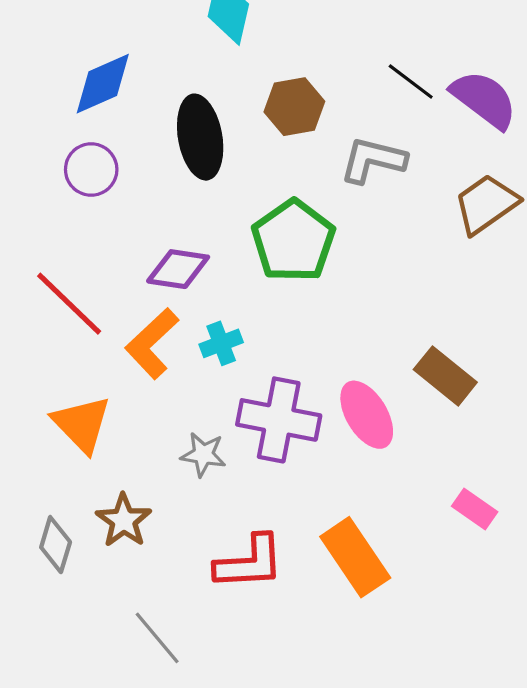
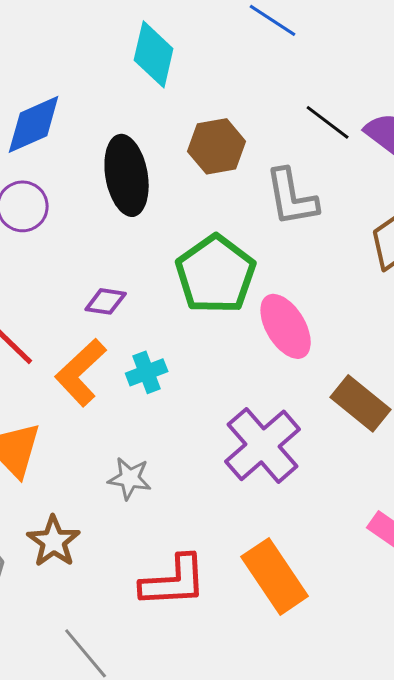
gray L-shape: (373, 160) -> (292, 197), turned -114
purple diamond: (178, 269) -> (106, 301), size x0.7
pink ellipse: (367, 415) -> (286, 326), moved
purple cross: (279, 420) -> (263, 445), moved, turned 38

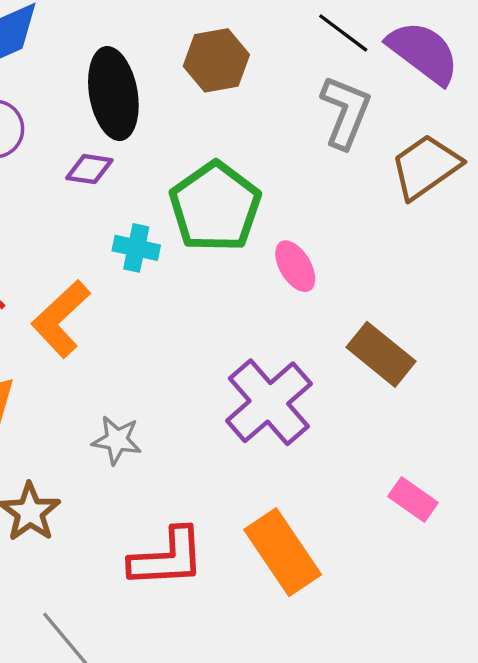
gray L-shape: (292, 197) -> (346, 112), moved, turned -148
purple diamond: (106, 301) -> (89, 169), moved
pink ellipse: (286, 326) -> (295, 266), size x0.7
cyan cross: (147, 372) -> (136, 248), moved, turned 33

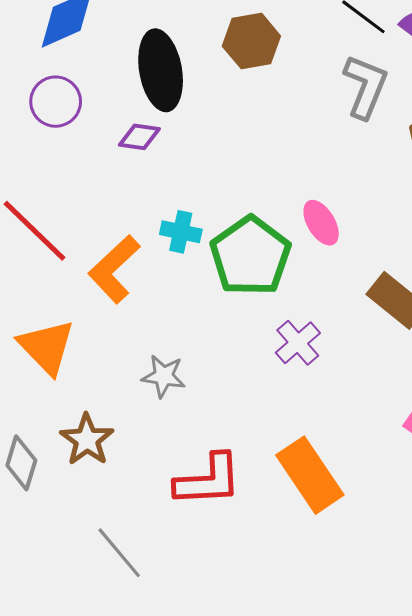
green pentagon: (215, 207) -> (250, 256), moved
cyan cross: (136, 248) -> (181, 232), moved
purple cross: (269, 402) -> (298, 343), size x0.6

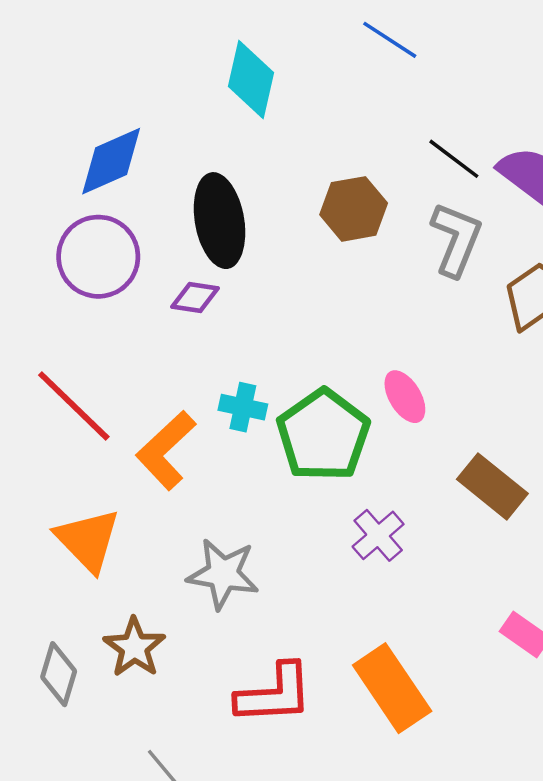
brown hexagon: (251, 41) -> (354, 209), moved
purple circle: (56, 102) -> (98, 257), size x1.4
gray star: (164, 376) -> (223, 574), size x1.4

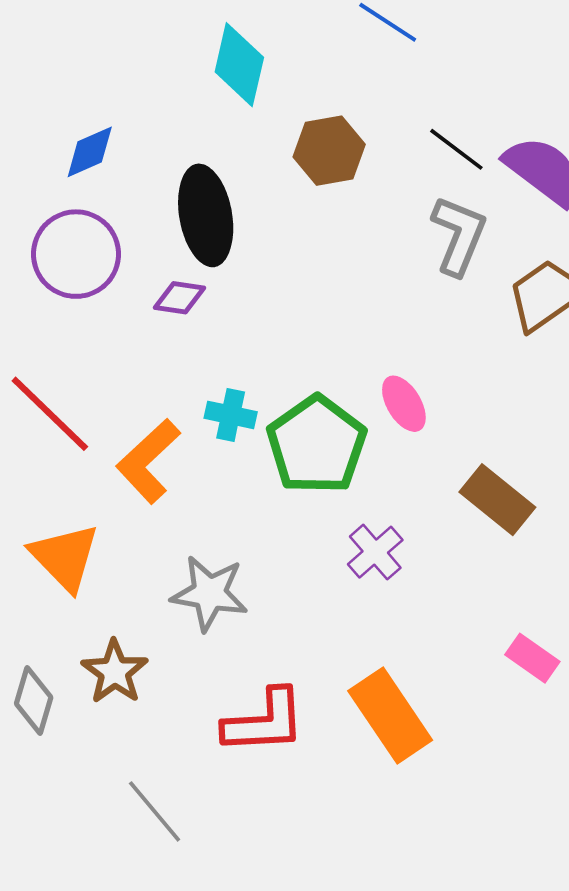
blue diamond: (111, 161) -> (90, 152), size x0.7
brown hexagon: (354, 209) -> (329, 151), moved

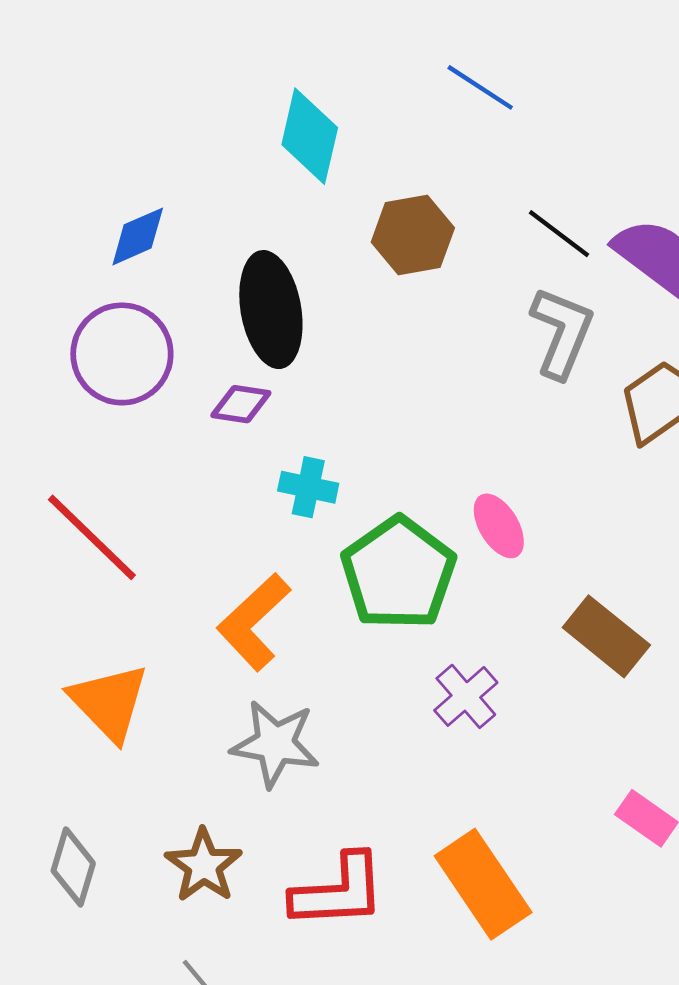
cyan cross: (231, 415) -> (308, 487), moved
orange L-shape: (148, 461) -> (254, 622), moved
brown star: (115, 672) -> (204, 866), moved

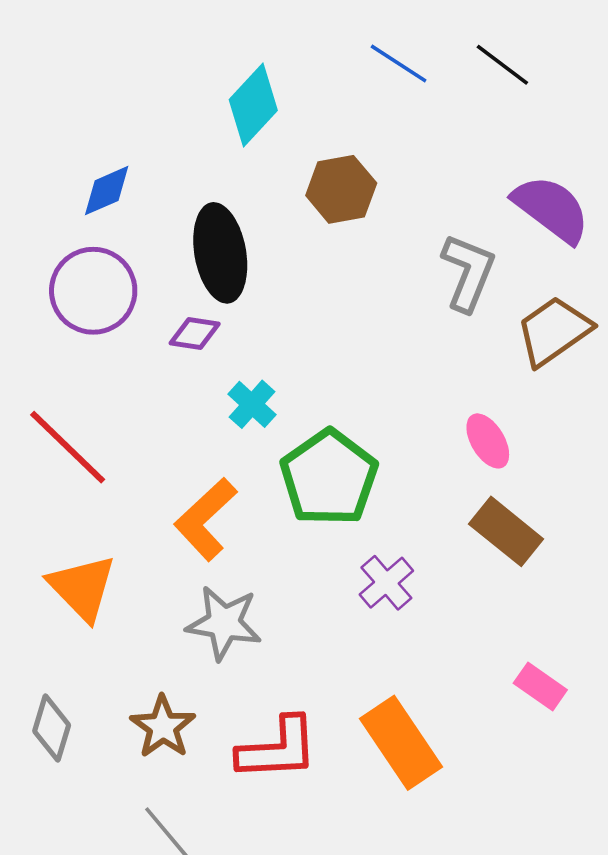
cyan diamond: (310, 136) -> (253, 105), turned 30
black line: (559, 234) -> (502, 65), moved
cyan cross: (308, 487) -> (252, 404), turned 30
pink ellipse: (499, 526) -> (488, 441), moved

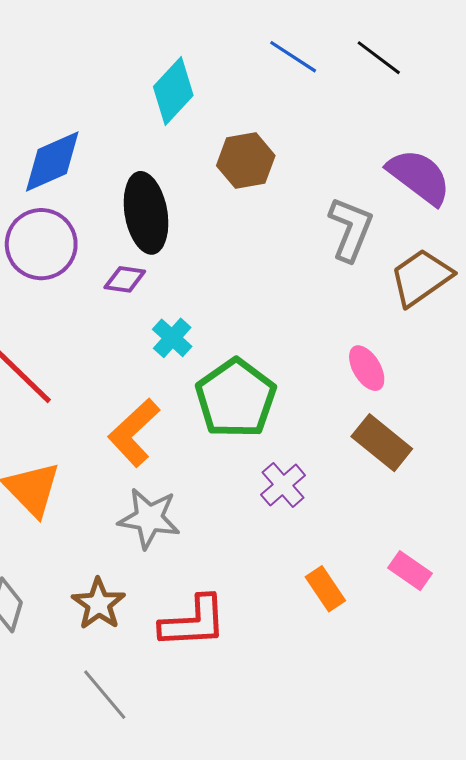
blue diamond: (107, 191) -> (52, 162), size x1.5
orange rectangle: (401, 743) -> (325, 589), moved, size x0.6

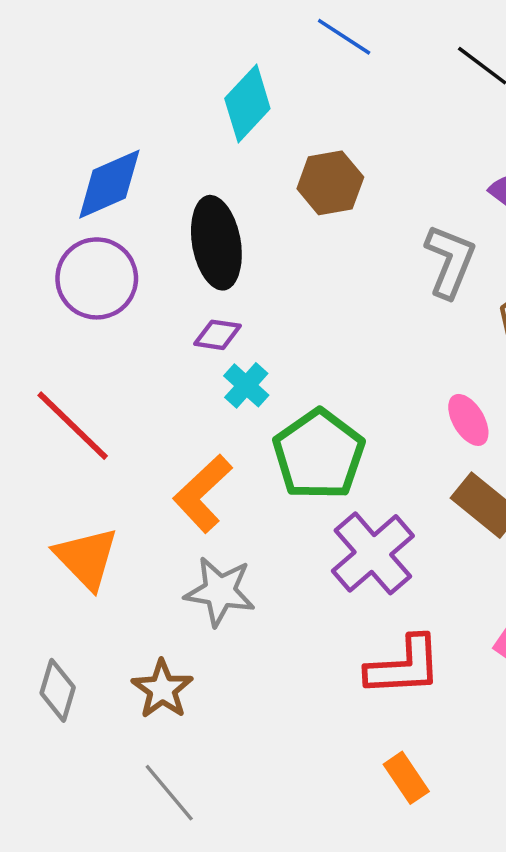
blue line: (293, 57) -> (344, 37), moved
purple diamond: (125, 279) -> (218, 335), moved
purple cross: (283, 485) -> (373, 553), size x1.6
orange rectangle: (325, 589) -> (406, 778), moved
red L-shape: (193, 622) -> (404, 666), moved

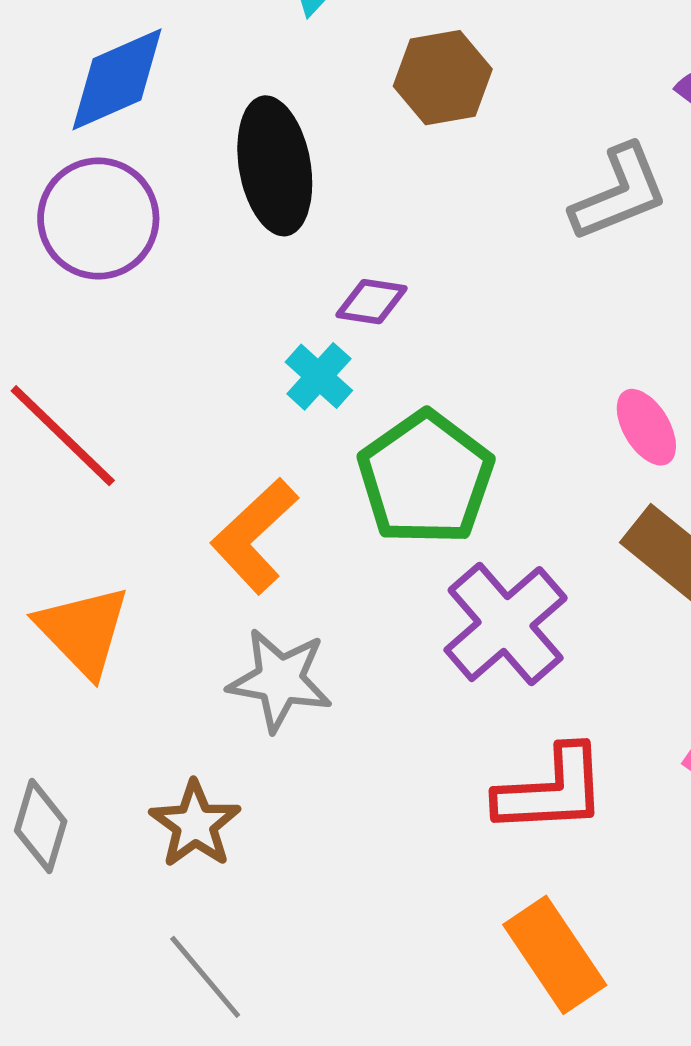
gray L-shape: (450, 261) -> (619, 193), turned 46
purple diamond: (218, 335) -> (371, 302), moved
orange rectangle: (406, 778) -> (555, 955), size x1.5

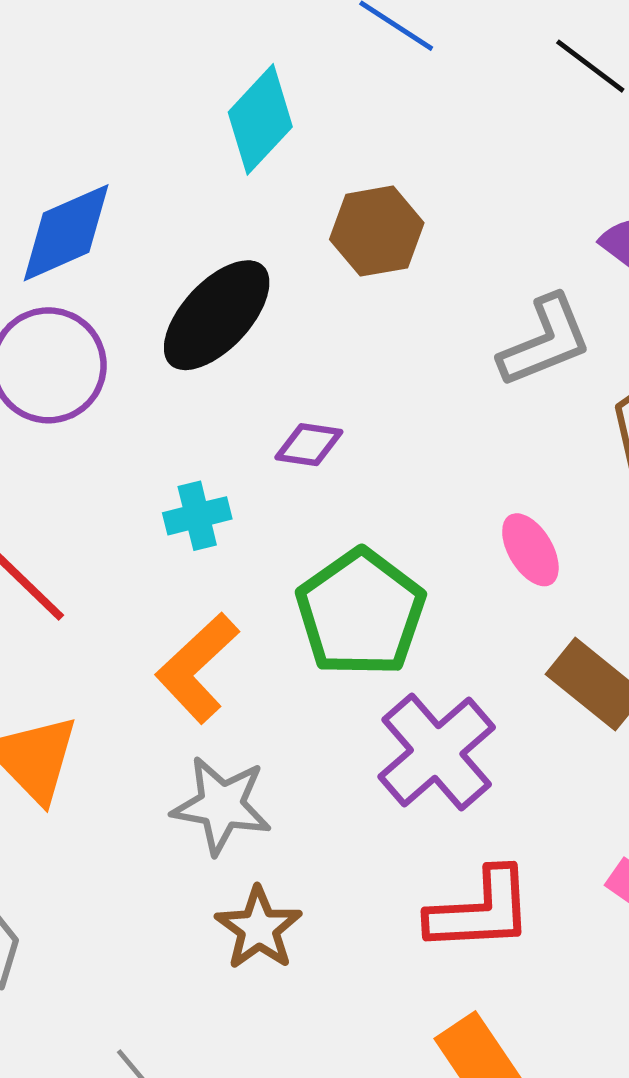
black ellipse: (275, 166) -> (217, 315), turned 53
cyan cross: (319, 376) -> (197, 516), moved, turned 34
pink ellipse: (646, 427) -> (530, 550), moved
brown star: (195, 824) -> (259, 928), moved

